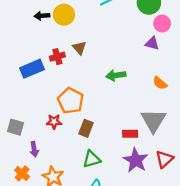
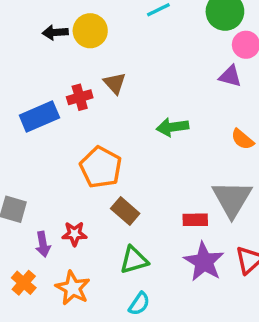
red star: (54, 122) -> (74, 234), moved
brown rectangle: (86, 128) -> (125, 211), turned -70

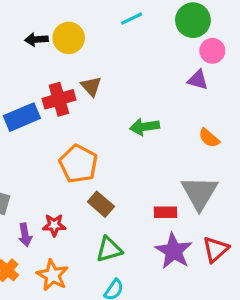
red cross: (80, 97) -> (59, 99), size x1.4

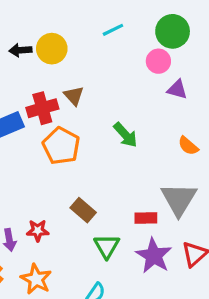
pink circle: (212, 51) -> (158, 61), moved
green arrow: (145, 127) -> (125, 135), turned -124
orange pentagon: (78, 164) -> (61, 146), moved
green triangle: (109, 249) -> (107, 246), moved, turned -44

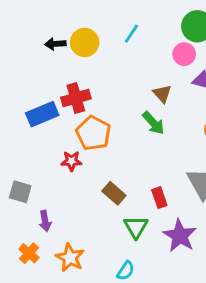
cyan line: (113, 30) -> (131, 34), moved, turned -30
brown triangle: (74, 96) -> (162, 94), moved
red rectangle: (146, 218) -> (159, 198), moved, turned 72
red star: (38, 231) -> (71, 161), moved

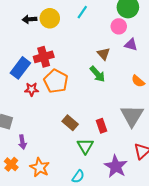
blue rectangle: (42, 114) -> (20, 68), turned -30
red star: (71, 161) -> (32, 89), moved
purple star: (180, 236) -> (116, 166), moved

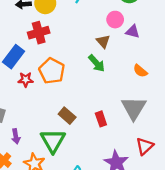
pink circle: (119, 26) -> (115, 20), moved
red cross: (44, 57) -> (39, 33), moved
green triangle: (85, 146) -> (53, 141), moved, size x1.4

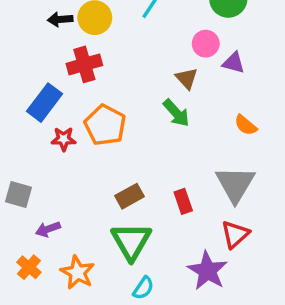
brown rectangle: (67, 116) -> (129, 196), turned -70
purple arrow: (16, 136) -> (48, 229), turned 80
green triangle: (53, 141) -> (131, 241), moved
red triangle: (145, 146) -> (235, 234), moved

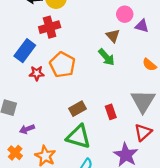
green triangle: (131, 241) -> (79, 137), turned -44

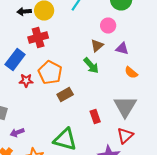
purple triangle: (142, 26) -> (122, 48), moved
brown triangle: (113, 36) -> (97, 46), turned 32
brown rectangle: (77, 109) -> (65, 94), moved

